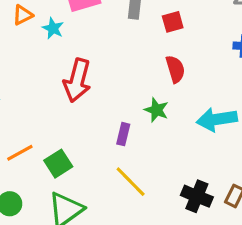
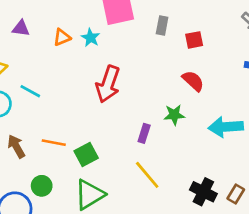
orange triangle: (23, 15) -> (62, 37), moved
red semicircle: (175, 69) -> (193, 81), turned -35
green star: (156, 110) -> (174, 115), turned -30
orange line: (20, 153) -> (54, 143), turned 35

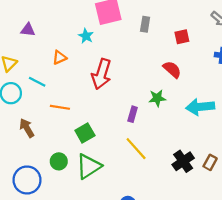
orange triangle: (62, 37) -> (59, 57), moved
red square: (194, 40) -> (182, 37), moved
orange line: (54, 143) -> (60, 107), moved
green circle: (42, 186) -> (59, 161), moved
black cross: (203, 192) -> (183, 161), turned 30

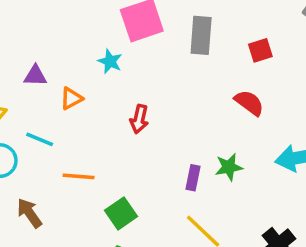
gray rectangle: (145, 24) -> (201, 35), size x1.5
purple triangle: (28, 30) -> (35, 76), moved
red arrow: (101, 74) -> (139, 119), size x0.6
green star: (157, 98) -> (229, 167), moved

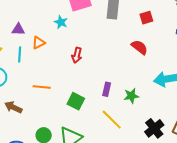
cyan line: (40, 139) -> (20, 55), moved, turned 70
green star: (229, 167) -> (131, 96), moved
brown arrow: (29, 213) -> (13, 107), turned -30
green square: (121, 213) -> (76, 101), moved, turned -30

